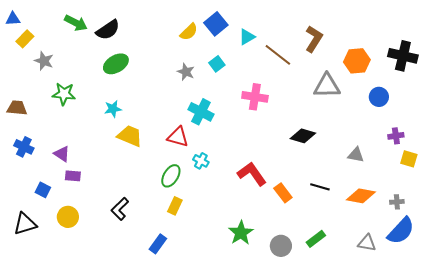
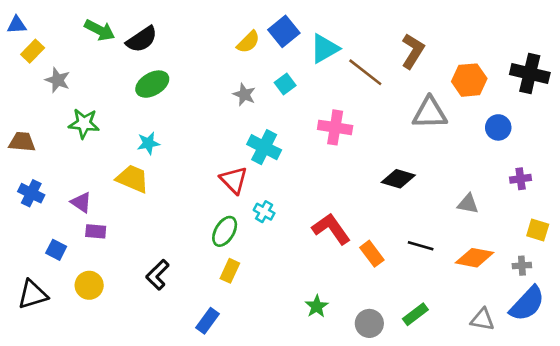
cyan triangle: (247, 37) -> (325, 49), size x1.4
yellow trapezoid: (130, 136) -> (133, 179), moved
red triangle: (178, 137) -> (234, 180), turned 30
yellow square: (409, 159) -> (538, 230), moved
green star: (241, 233) -> (317, 306), size x0.7

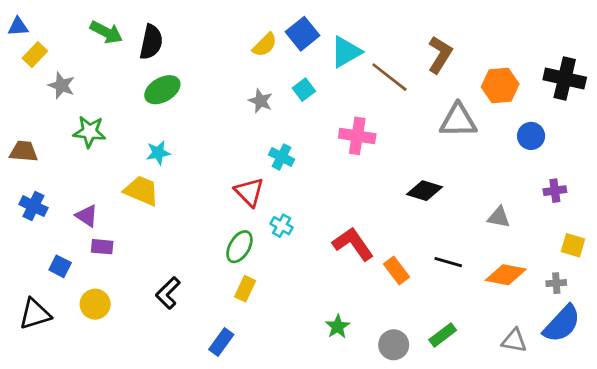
black semicircle: (142, 39) -> (151, 42), turned -44
cyan cross: (264, 147) -> (282, 157), size x0.7

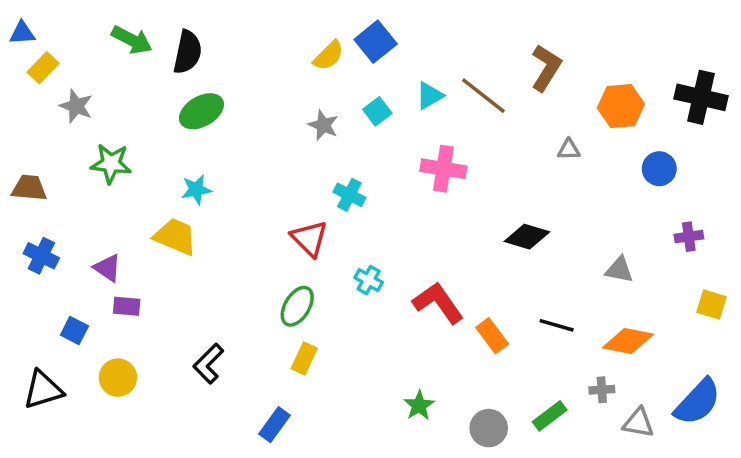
cyan triangle: (346, 52) -> (429, 96), moved, size x0.7
gray triangle: (458, 121) -> (569, 150), size x0.5
cyan cross: (282, 226) -> (369, 280), moved
gray cross: (556, 283) -> (602, 390), moved

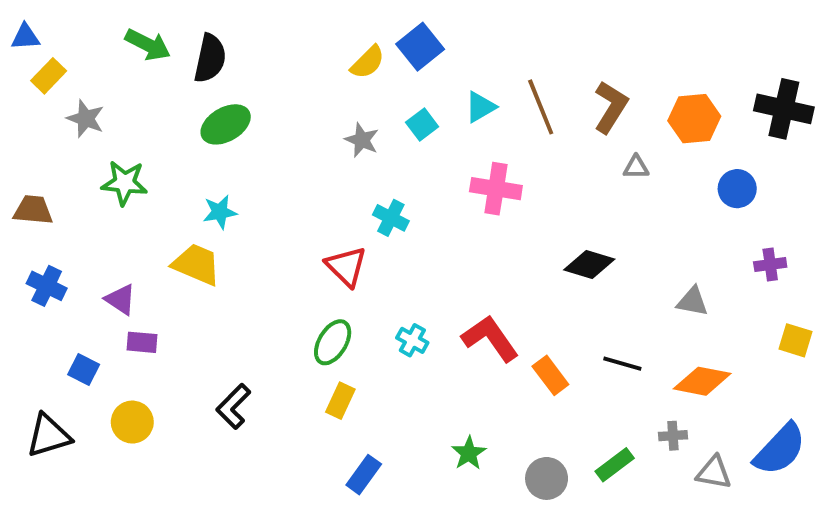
brown L-shape: (546, 68) -> (611, 107), moved
brown line: (483, 96) -> (541, 107), turned 30
cyan cross: (369, 280) -> (412, 340), moved
blue rectangle: (275, 425) -> (364, 475), moved

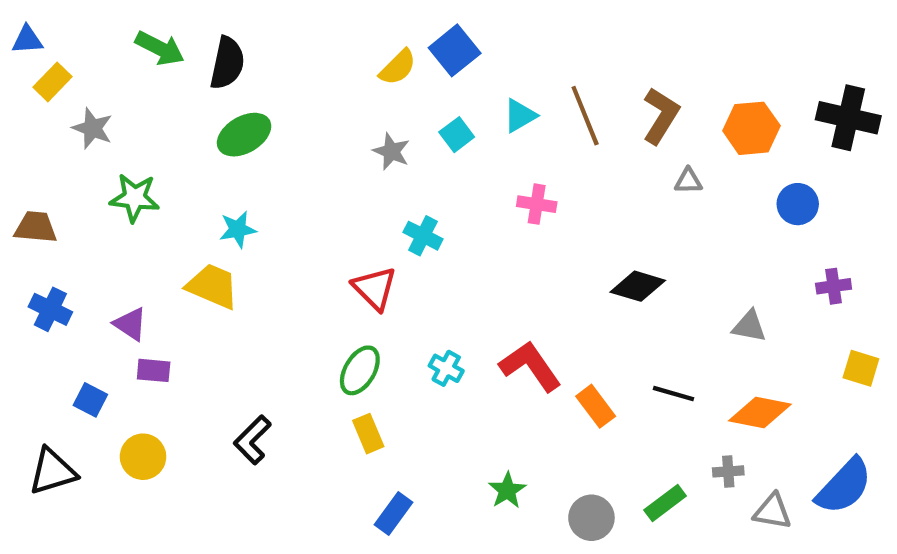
pink cross: (496, 189) -> (537, 204), size x0.7
yellow rectangle: (340, 401) -> (368, 434), turned -48

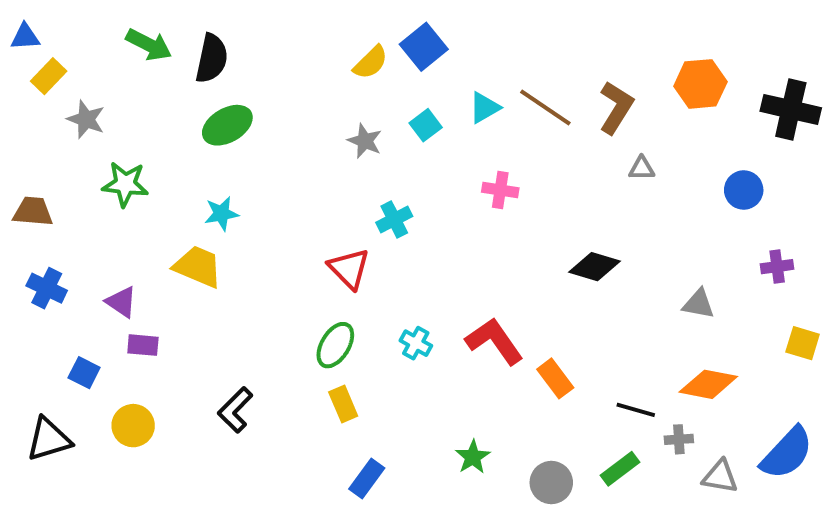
brown line: (585, 116) -> (545, 108), turned -34
orange hexagon: (751, 128) -> (700, 84), moved
cyan cross: (423, 236) -> (394, 219), turned 36
black line: (674, 394) -> (636, 410), moved

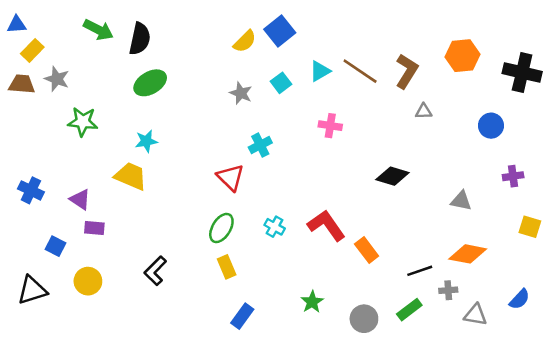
brown trapezoid: (33, 212) -> (22, 84), moved
black line: (636, 410) -> (420, 271), turned -35
blue semicircle: (787, 453) -> (520, 299), size x0.6

